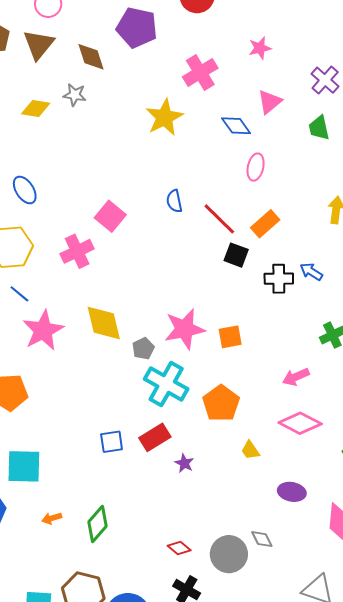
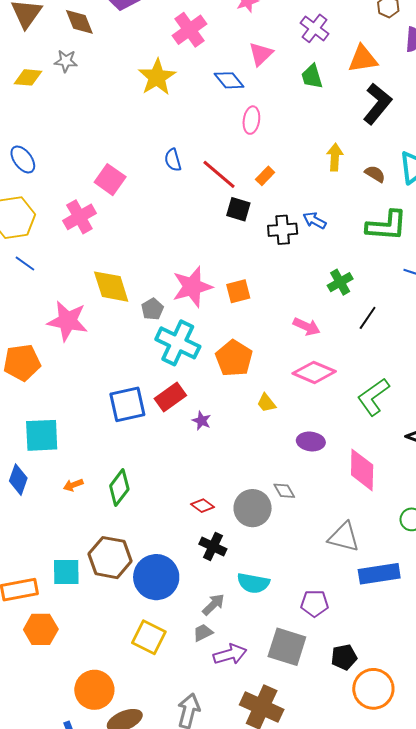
orange rectangle: (265, 224) -> (265, 176), size x0.7
pink star: (43, 330) -> (68, 321), moved, turned -30
pink arrow: (296, 377) -> (307, 327), turned -128
blue square: (112, 442) -> (127, 404), size x1.5

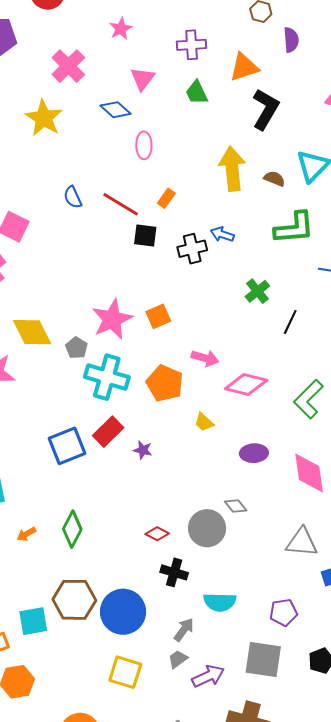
purple cross: (314, 28) -> (192, 45), turned -32
yellow arrow: (335, 157) -> (232, 169), size x1.6
pink arrow: (307, 327) -> (205, 358), moved

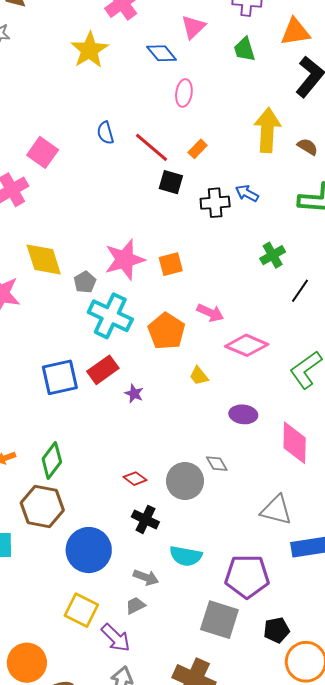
brown hexagon: (74, 600) -> (42, 506), moved
purple pentagon: (283, 612) -> (247, 576), size x1.6
gray arrow: (184, 630) -> (146, 577), turned 65
purple arrow: (208, 676) -> (116, 638), moved, turned 60

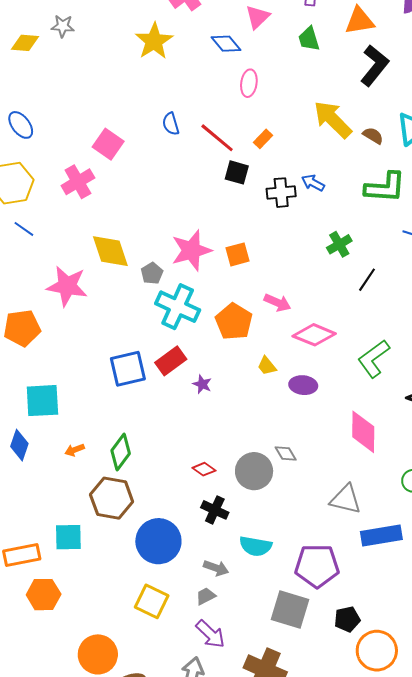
yellow arrow: (267, 130) -> (333, 119), turned -48
purple ellipse: (243, 414) -> (303, 385), moved
purple arrow: (116, 638) -> (210, 634), moved

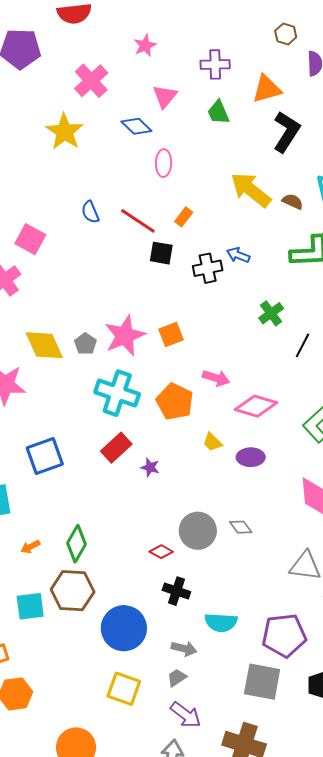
gray pentagon: (152, 273) -> (85, 344), moved
blue square: (128, 369) -> (45, 456), moved
gray circle: (254, 471) -> (198, 531), moved
cyan square: (68, 537) -> (30, 606), moved

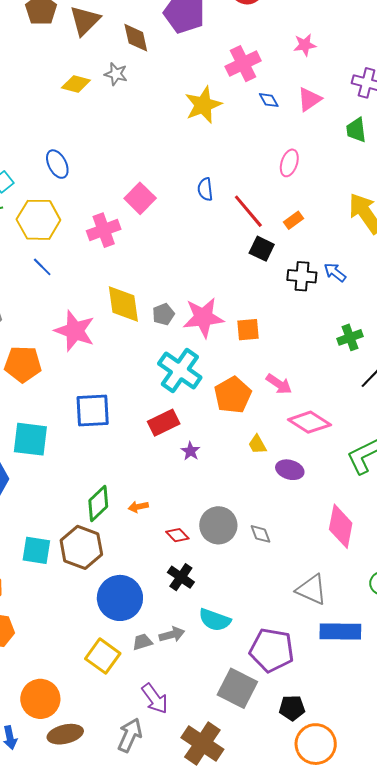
blue diamond: (136, 126) -> (269, 100), moved, size x0.7
orange arrow: (30, 547) -> (138, 507), moved
gray arrow: (184, 649) -> (172, 634), turned -45
gray trapezoid: (177, 678) -> (142, 642), moved

